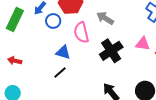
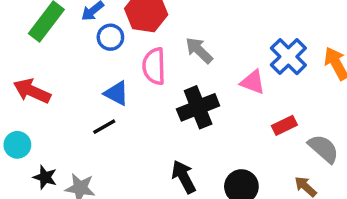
pink triangle: (143, 44) -> (253, 82), moved
red arrow: (15, 61) -> (32, 91), size x1.5

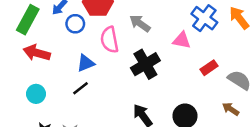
red arrow: (32, 91) -> (37, 53), moved
blue triangle: (116, 93) -> (86, 63), turned -42
cyan circle: (17, 145) -> (36, 94), moved

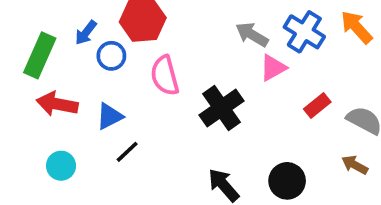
gray arrow: (140, 23) -> (252, 35), moved
pink triangle: (182, 40) -> (273, 68), turned -36
blue triangle: (86, 63) -> (110, 116), moved

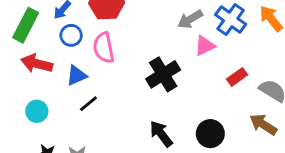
gray arrow: (252, 35) -> (190, 19), turned -65
blue circle: (111, 56) -> (71, 35), moved
pink semicircle: (165, 76) -> (104, 48), moved
brown arrow: (355, 165) -> (263, 124), size x1.4

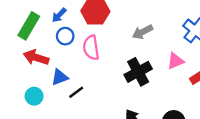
gray arrow: (190, 19) -> (142, 32), moved
pink triangle: (205, 46) -> (176, 61), moved
blue triangle: (77, 76) -> (60, 77), moved

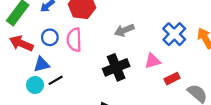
blue circle: (65, 36) -> (50, 37), moved
cyan circle: (34, 96) -> (35, 85), moved

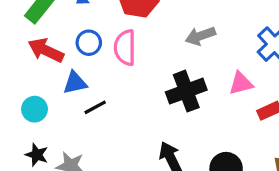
cyan circle: (35, 85) -> (35, 109), moved

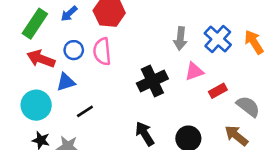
gray arrow: (200, 36) -> (180, 38), moved, turned -60
black line: (95, 107) -> (85, 111), moved
cyan circle: (35, 109) -> (36, 105), size x1.5

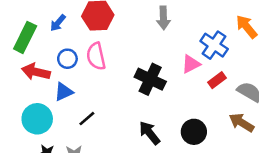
gray arrow: (180, 38) -> (163, 18), moved
blue cross: (218, 39) -> (214, 45), moved
black cross: (152, 81) -> (150, 79), turned -32

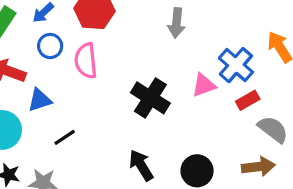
blue circle: (67, 59) -> (50, 46), moved
red rectangle: (217, 80) -> (248, 100), moved
brown arrow: (241, 123) -> (258, 167), turned 135

